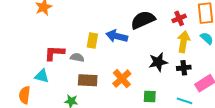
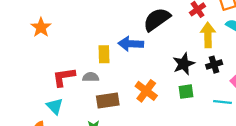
cyan triangle: (42, 76) -> (55, 106), turned 42
green square: (150, 97) -> (186, 92), moved

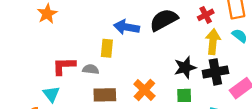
blue arrow: (131, 44) -> (127, 27), moved
black cross: (214, 65) -> (215, 72), size x1.5

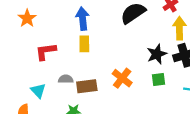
blue arrow: (127, 27) -> (83, 19), moved, turned 80
red L-shape: (64, 66) -> (46, 51), moved
gray semicircle: (91, 69) -> (66, 79), moved

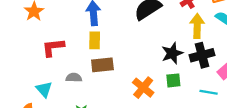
orange cross: (122, 78) -> (143, 88), moved
brown rectangle: (87, 86) -> (102, 65), moved

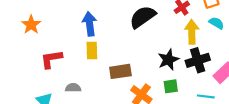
brown rectangle: (102, 65) -> (120, 71), moved

